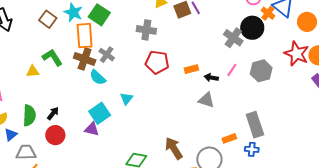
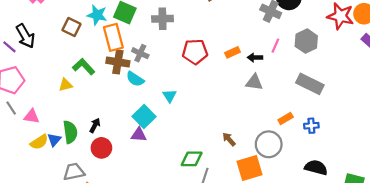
gray cross: (146, 30) -> (162, 19), moved
gray rectangle: (255, 125) -> (310, 84), moved, turned -35
blue triangle: (11, 135) -> (54, 140), moved
brown arrow: (174, 148) -> (229, 139), size x0.6

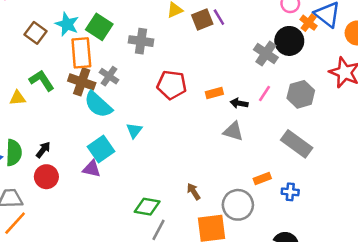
cyan semicircle: (135, 79) -> (98, 105), size x1.4

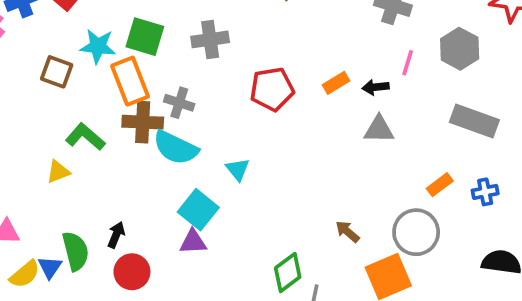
green diamond: (147, 207) -> (288, 272), turned -30

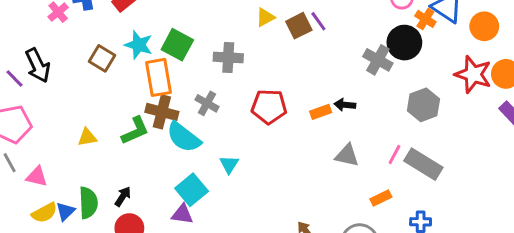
pink line: (408, 63) -> (394, 155), moved
black arrow: (376, 87) -> (345, 105), moved
gray cross: (179, 103) -> (207, 103), moved
green L-shape: (85, 137) -> (135, 131), moved, turned 104
orange rectangle: (440, 185) -> (381, 198), moved

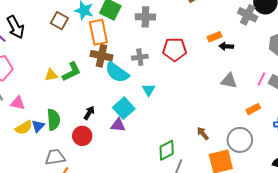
gray cross: (207, 103) -> (140, 57), moved, turned -35
orange rectangle: (321, 112) -> (214, 37), moved
green L-shape: (135, 131) -> (72, 72), moved
black arrow: (123, 196) -> (89, 113), moved

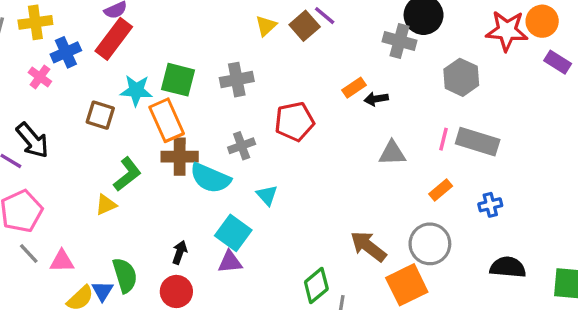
green L-shape: (72, 72) -> (127, 174), moved
brown arrow: (203, 133) -> (368, 246), size x1.6

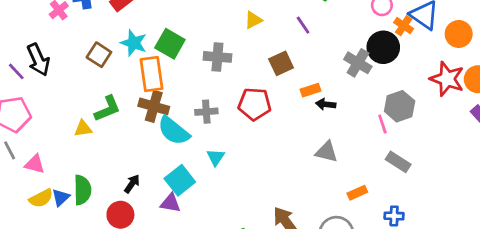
brown square: (305, 26) -> (281, 63), moved
pink line: (444, 139) -> (382, 124), moved, turned -48
gray rectangle: (478, 142) -> (398, 162), size x0.7

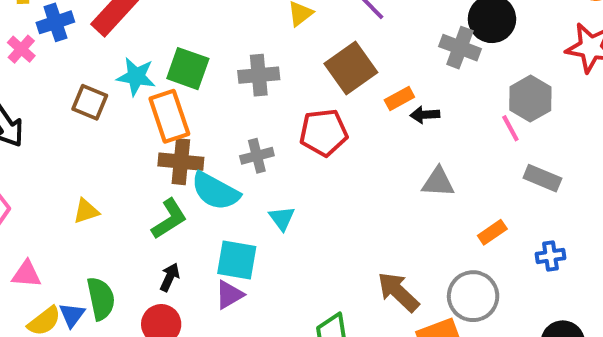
brown square: (281, 63) -> (351, 68), size x1.4
green L-shape: (107, 109) -> (169, 219), moved
cyan square: (180, 180) -> (237, 260), turned -32
purple triangle: (170, 203) -> (229, 295), turned -30

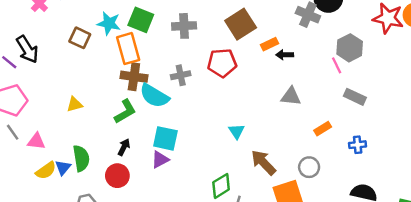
cyan triangle: (282, 218) -> (237, 131), moved
gray circle: (473, 296) -> (309, 167), size x0.7

